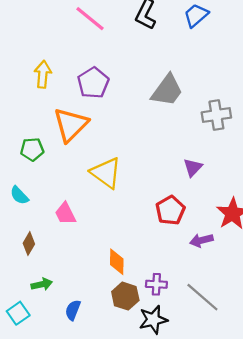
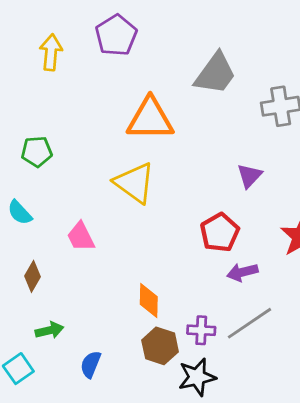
purple pentagon: (93, 83) -> (116, 35), moved
orange triangle: (71, 125) -> (150, 119), moved, turned 45
purple arrow: (201, 240) -> (242, 272), moved
gray line: (202, 297) -> (249, 323), moved, turned -75

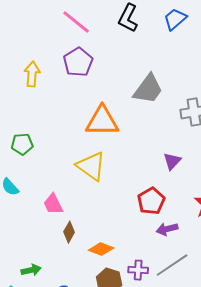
brown diamond: (32, 276) -> (69, 232), moved
orange diamond: (149, 301) -> (101, 249), turned -70

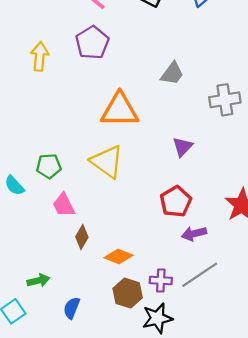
gray trapezoid: (148, 89) -> (172, 74), size x0.7
green pentagon: (22, 144) -> (49, 166), moved
purple triangle: (172, 161) -> (183, 147), moved

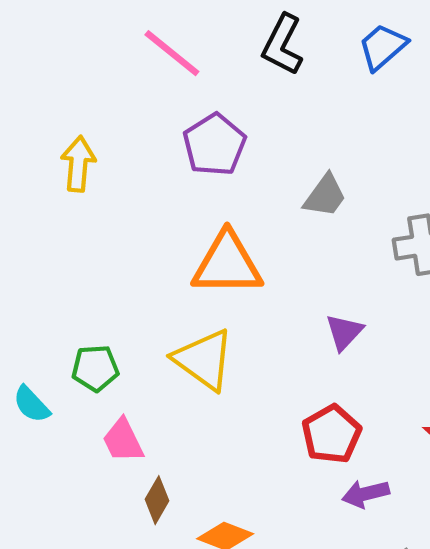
purple pentagon: (92, 43) -> (214, 145), moved

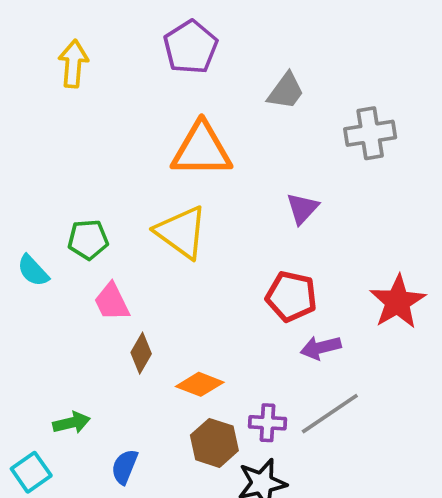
red pentagon: (331, 434) -> (291, 296), turned -30

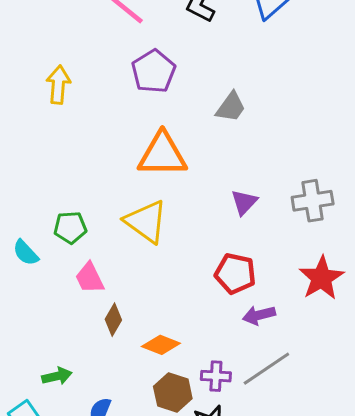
gray cross: (370, 133) -> (313, 201), moved

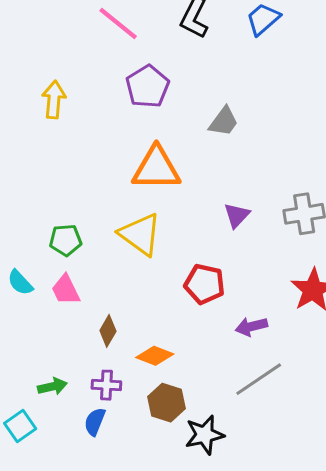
cyan semicircle: (26, 253) -> (20, 283), moved
red pentagon: (235, 274) -> (205, 284), moved
pink trapezoid: (90, 278) -> (66, 290), moved
purple cross: (216, 376) -> (106, 385), moved

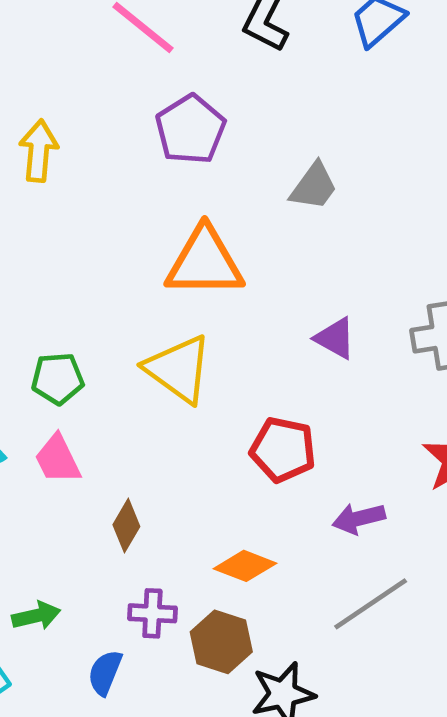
purple triangle: (237, 215) -> (335, 338), turned -44
orange diamond: (155, 356) -> (245, 566), moved
purple cross: (106, 385) -> (152, 613), moved

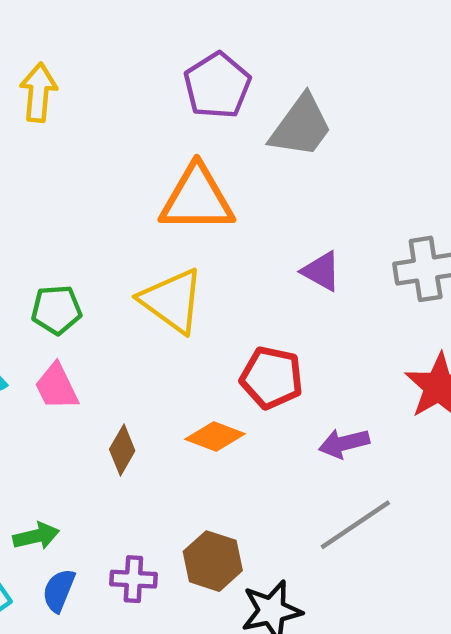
purple pentagon: (190, 129) -> (217, 86), moved
gray trapezoid: (314, 186) -> (301, 126), size x1.4
orange diamond: (245, 566) -> (215, 436), moved
purple cross: (152, 613) -> (133, 579), moved
blue semicircle: (105, 673) -> (59, 590), moved

